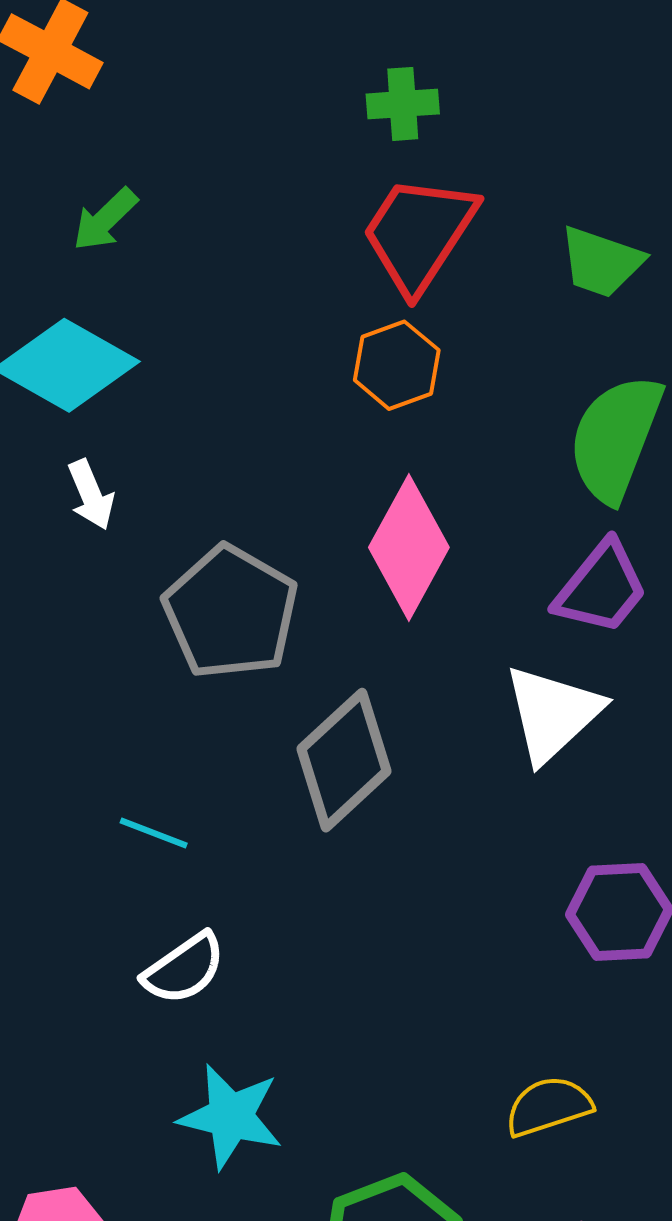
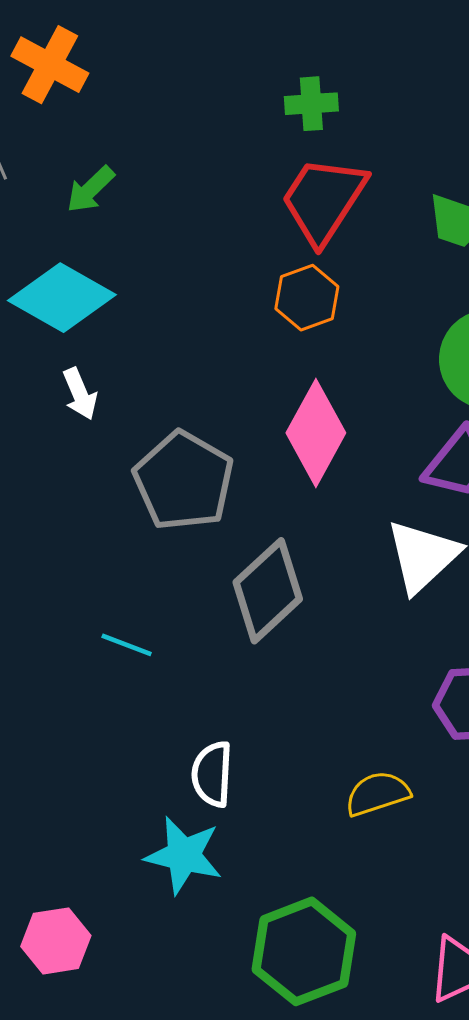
white semicircle: (184, 969) -> (212, 774), moved, turned 128
yellow semicircle: (549, 1106) -> (378, 794), moved

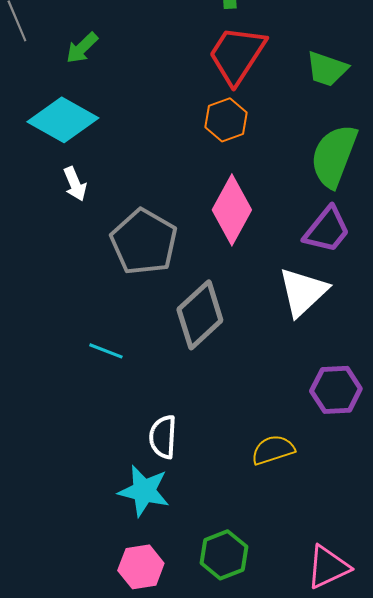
pink hexagon: (56, 941) -> (141, 567), moved
green hexagon: (304, 951) -> (224, 555), size x0.7

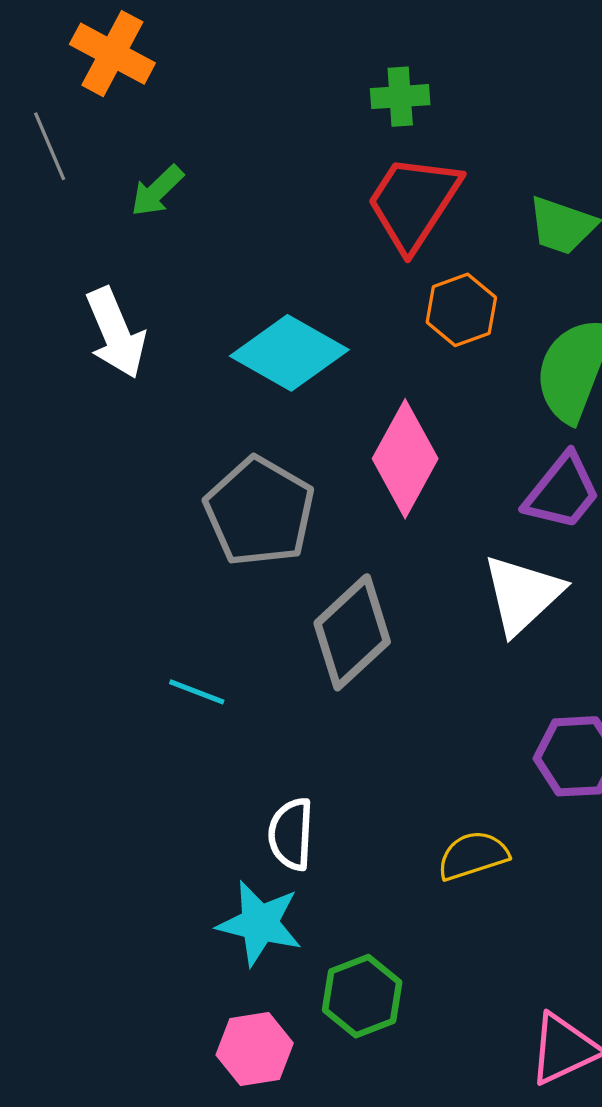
cyan diamond: (63, 120) -> (289, 353), moved
orange hexagon: (226, 120) -> (461, 310), moved
white arrow: (75, 184) -> (116, 333), moved, size x1.6
green hexagon: (224, 555) -> (362, 996), moved

